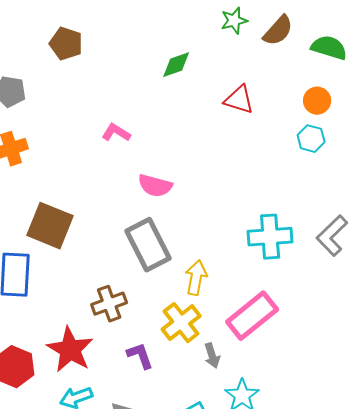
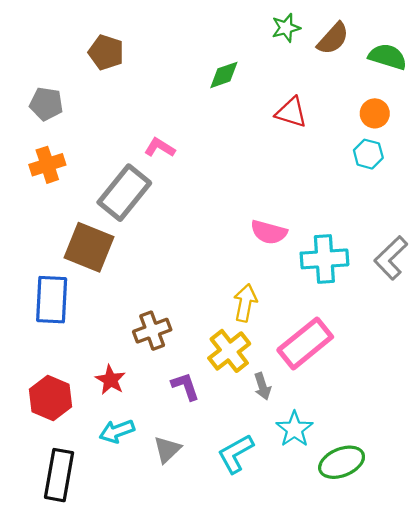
pink semicircle: (155, 186) -> (269, 232), moved
gray rectangle: (148, 245) -> (124, 193), moved, turned 66
red star: (70, 350) -> (110, 380), size x0.6

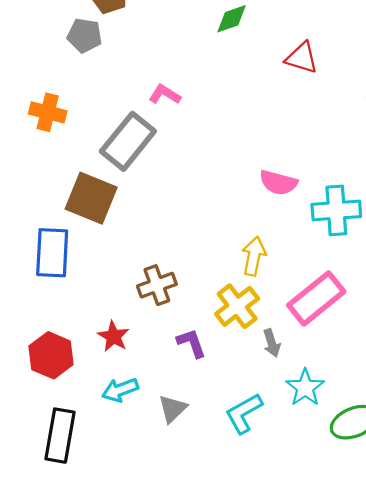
gray pentagon: (46, 104) -> (84, 35), moved
orange cross: (47, 165) -> (48, 112), turned 32

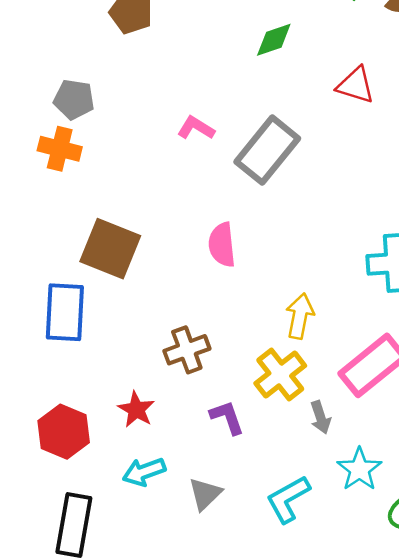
gray pentagon: (84, 35) -> (74, 99), moved
gray rectangle: (128, 141) -> (267, 150), moved
pink semicircle: (278, 183) -> (222, 245), moved, turned 69

